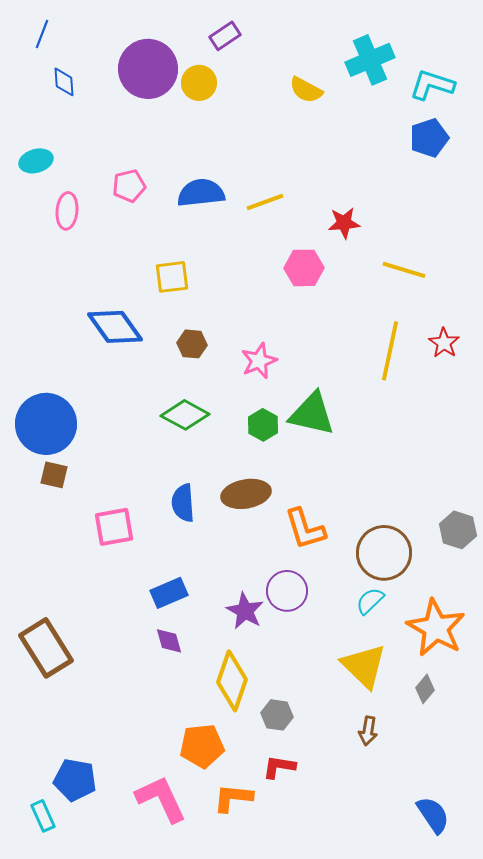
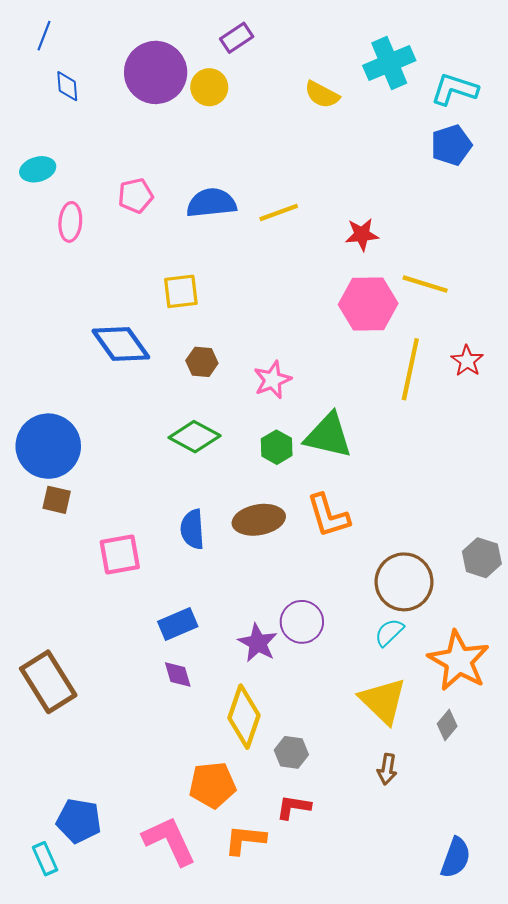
pink hexagon: (304, 268) -> (368, 304), moved, size x1.4
orange L-shape: (305, 529) -> (328, 516), moved
blue semicircle: (433, 815) -> (456, 858), turned 54

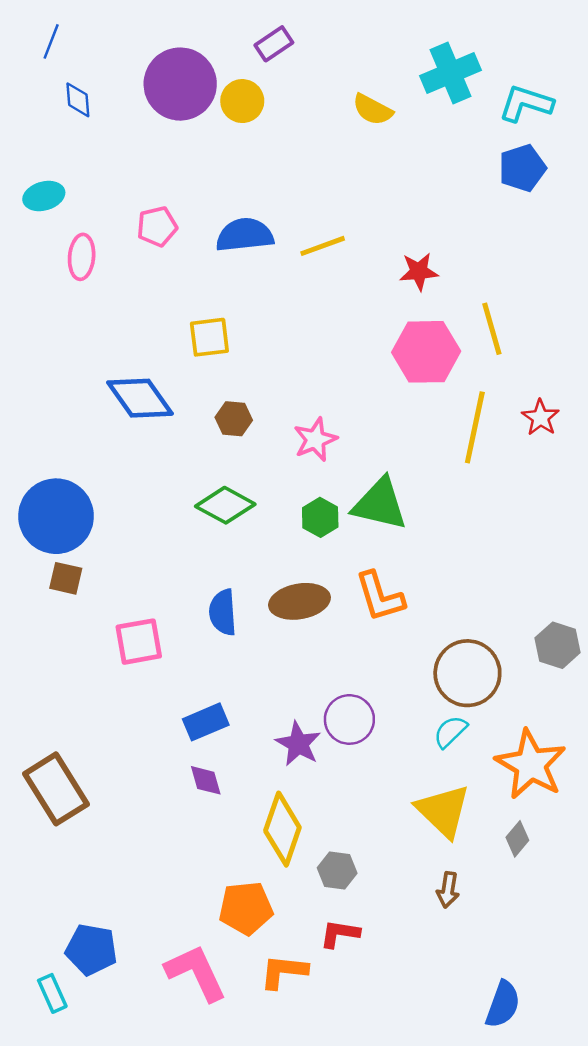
yellow line: (425, 284) -> (492, 329), turned 57
blue semicircle: (456, 858) -> (503, 1004), moved

